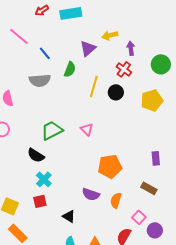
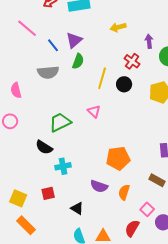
purple triangle: (88, 48) -> (74, 40), moved
purple arrow: (131, 48) -> (149, 41), moved
pink triangle: (87, 129) -> (94, 111), moved
cyan cross: (44, 179) -> (63, 166), moved, turned 35

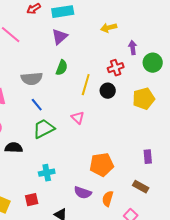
yellow arrow: (118, 27) -> (109, 28), moved
purple triangle: (74, 40) -> (60, 37), moved
blue line: (53, 45) -> (37, 105), moved
red cross: (132, 61) -> (116, 68), turned 35
black semicircle: (44, 147) -> (14, 148), moved, turned 150

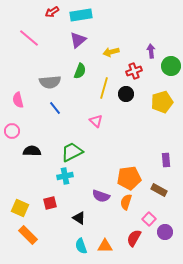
yellow arrow: (109, 28) -> (111, 52), moved
green trapezoid: (44, 129) -> (72, 152), moved
orange pentagon: (102, 165) -> (129, 178), moved

